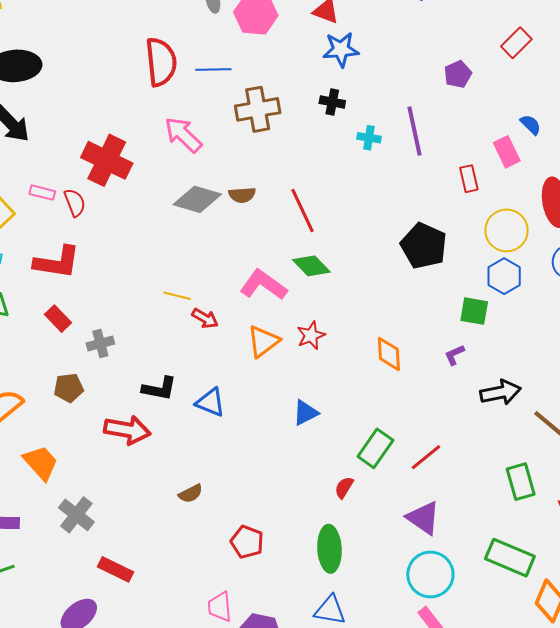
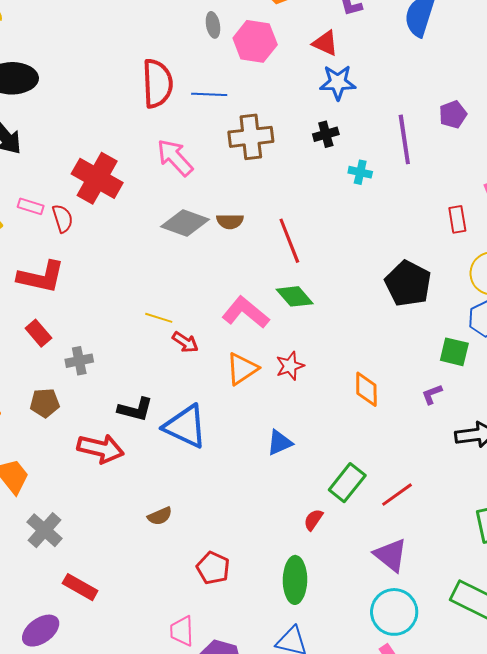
black cross: (332, 102) -> (326, 134), turned -30
purple line: (415, 131) -> (404, 139), moved
blue triangle: (210, 402) -> (185, 426), size x1.5

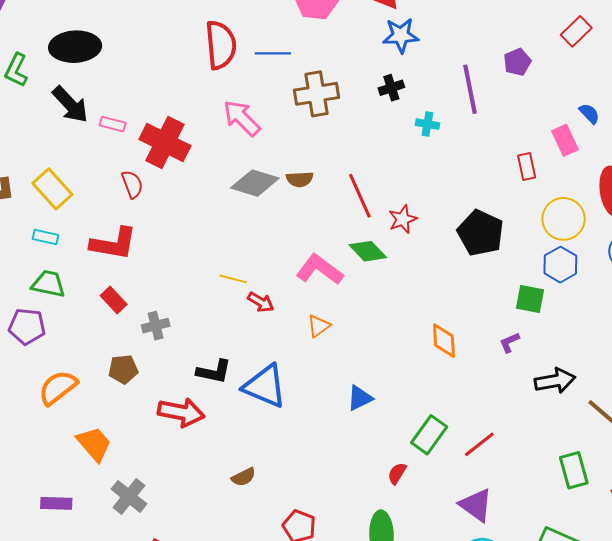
pink rectangle: (31, 206) -> (113, 124), moved
red star: (290, 366) -> (403, 219), moved
orange triangle: (242, 369) -> (319, 326), size x0.7

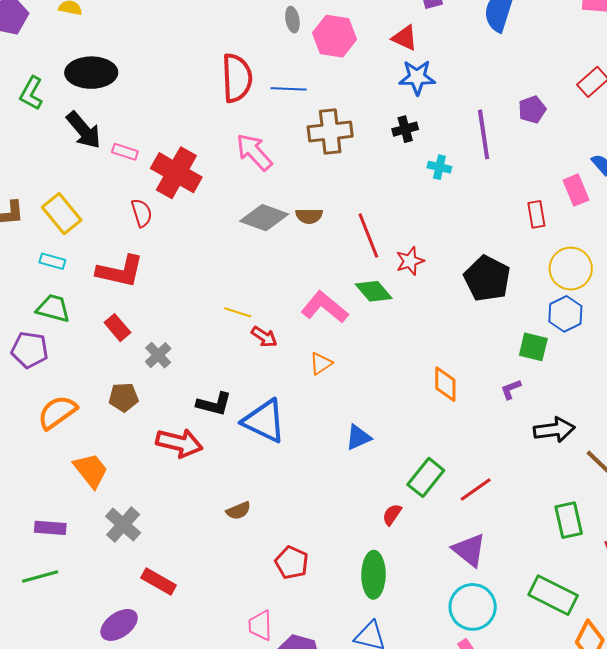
gray cross: (156, 326) -> (158, 355), turned -32

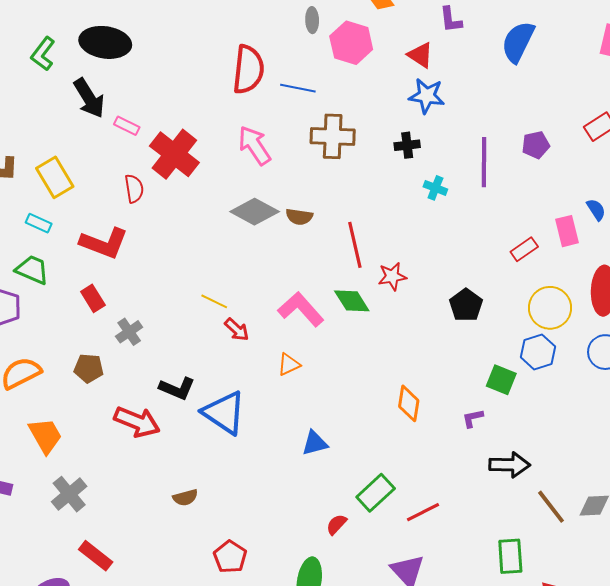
red rectangle: (536, 214) -> (524, 249), turned 56
black pentagon: (487, 278) -> (466, 305), size x0.7

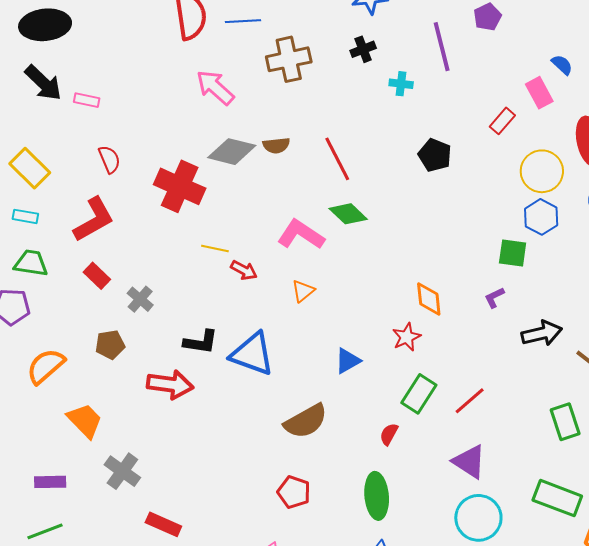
red cross: (174, 154) -> (180, 186), moved
red L-shape: (104, 243) -> (94, 220), turned -36
red star: (392, 276) -> (407, 337), moved
black pentagon: (466, 305) -> (435, 155), moved
brown semicircle: (185, 498) -> (306, 421), moved, size x1.8

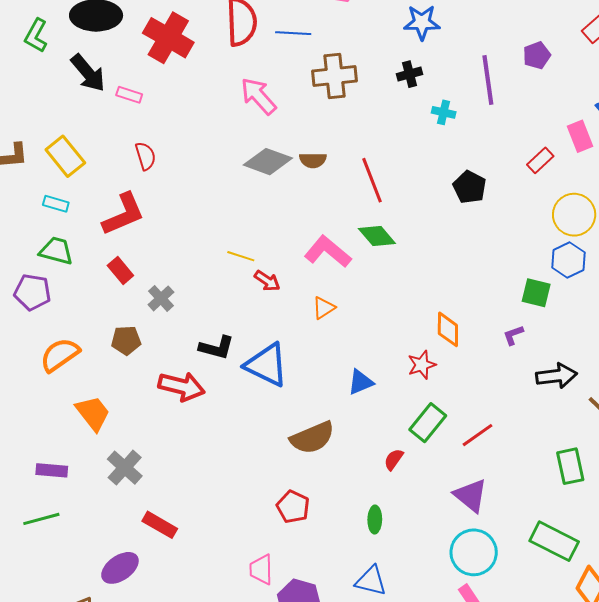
red cross: (180, 186) -> (168, 38), moved
green ellipse: (377, 496) -> (375, 520), size x0.6

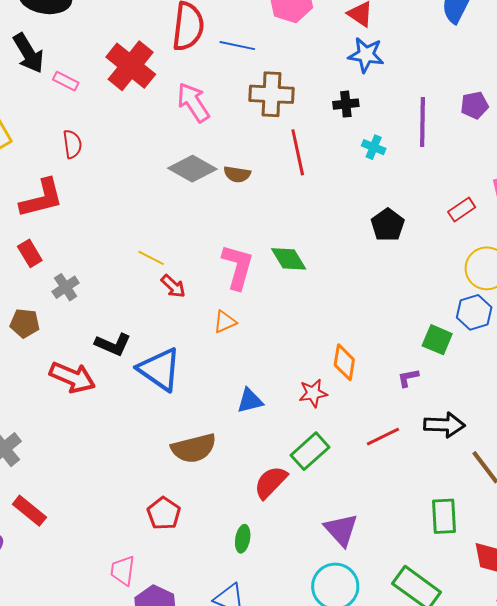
red cross: (168, 38) -> (131, 66), moved
red line: (372, 180) -> (298, 152), moved
pink L-shape: (328, 252) -> (238, 267), turned 57
red line: (477, 435) -> (383, 437), moved
red semicircle: (394, 459) -> (271, 482), size x1.6

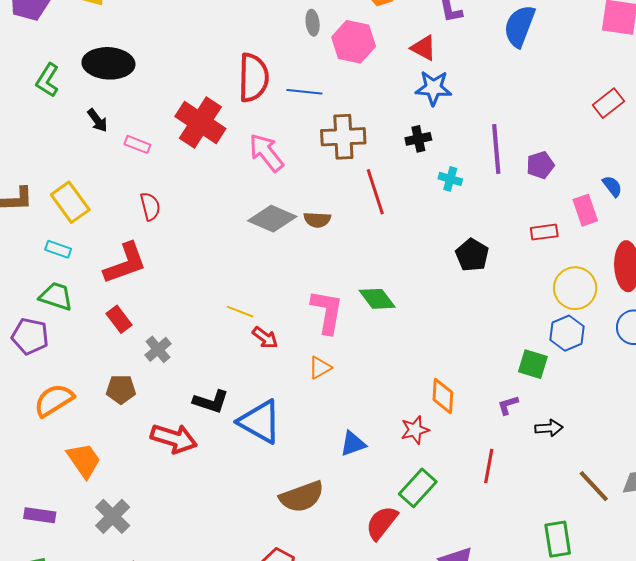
black arrow: (28, 53) -> (97, 120), size x0.6
purple pentagon: (474, 105) -> (540, 165), moved
red rectangle: (462, 209) -> (544, 232), turned 32
black arrow: (444, 425) -> (549, 428), moved, size x0.7
red line: (383, 437) -> (489, 466), turned -48

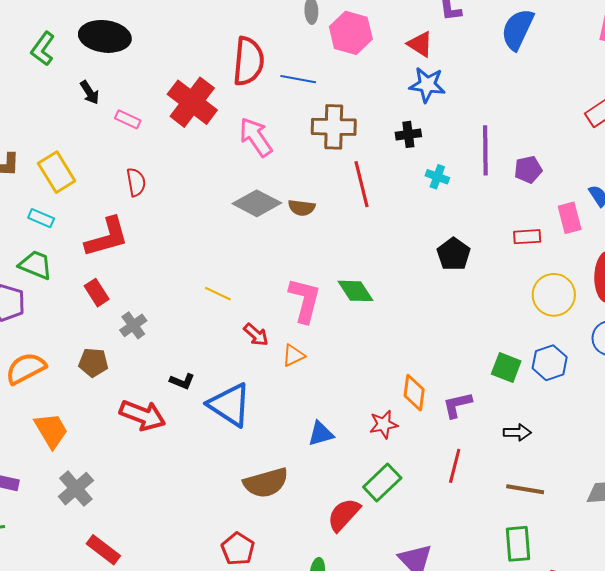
blue hexagon: (567, 333) -> (550, 363), moved
red arrow: (265, 338) -> (256, 335), moved
black L-shape: (211, 402) -> (182, 381), size x0.7
purple L-shape: (508, 405) -> (457, 405), moved, size x1.4
brown line: (594, 486) -> (525, 489), moved, turned -42

